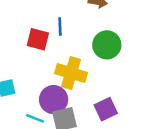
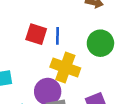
blue line: (60, 27) -> (57, 36), moved

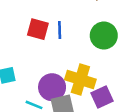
yellow cross: (65, 68) -> (80, 80), moved

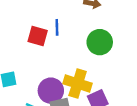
blue line: (60, 30) -> (57, 27), moved

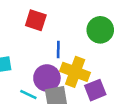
blue line: (57, 27) -> (58, 50), moved

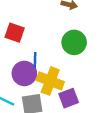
purple circle: (47, 78) -> (24, 73), moved

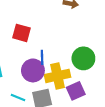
green circle: (74, 42) -> (83, 58), moved
yellow cross: (50, 81) -> (58, 76), turned -30

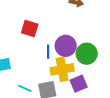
purple circle: (33, 70) -> (66, 46), moved

